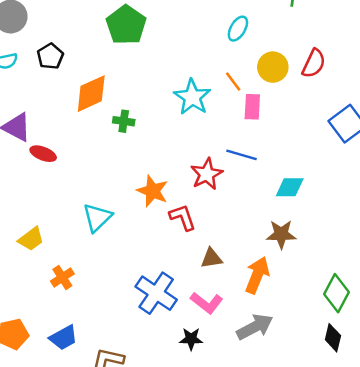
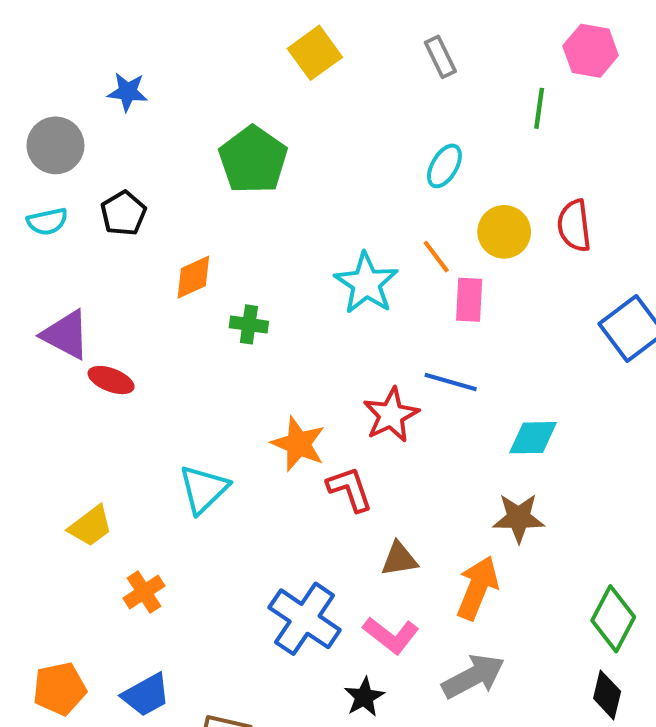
red semicircle: (314, 63) -> (574, 226), turned 148
orange diamond: (91, 94) -> (193, 277), size x0.7
black star: (191, 339) -> (364, 697), turned -30

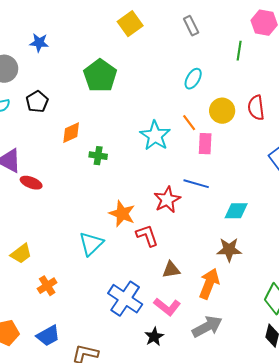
cyan triangle: (204, 489) -> (91, 244), moved

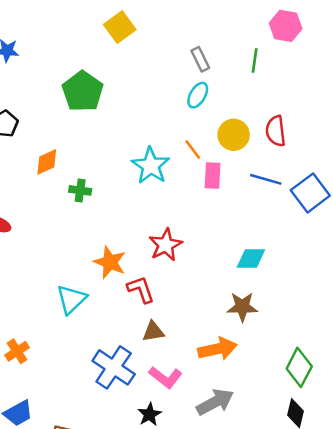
gray rectangle: (191, 26) -> (200, 59), moved
blue line: (196, 184) -> (266, 179), moved
brown triangle: (171, 270) -> (153, 332), moved
orange arrow: (209, 284) -> (218, 349), turned 56

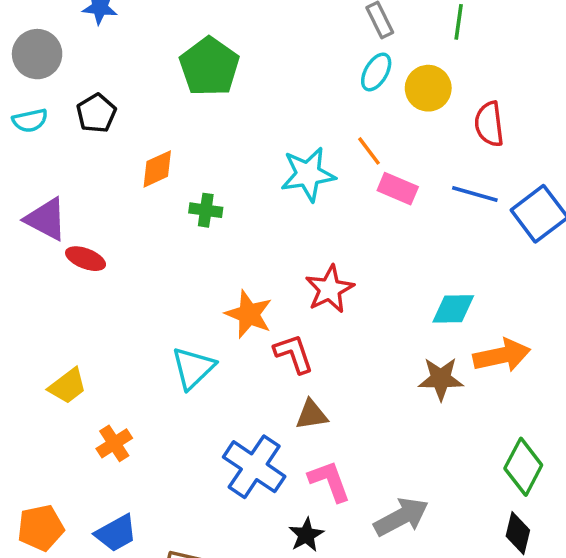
yellow circle: (234, 135) -> (428, 88), moved
cyan star: (151, 166) -> (308, 174), turned 30
pink rectangle: (213, 176) -> (398, 189), turned -70
orange arrow: (218, 349) -> (502, 355), moved
pink L-shape: (166, 377) -> (330, 481), turned -148

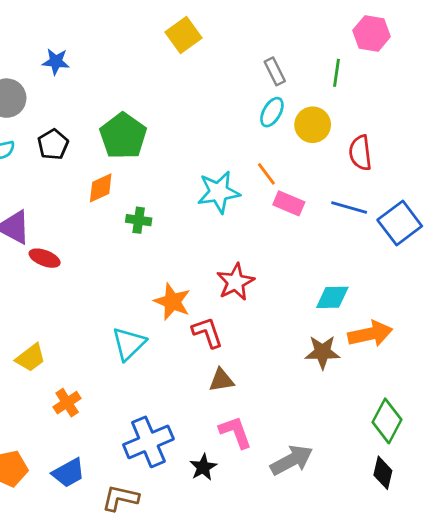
green pentagon: (209, 67) -> (123, 136), moved
blue cross: (254, 467) -> (148, 442), moved, turned 33
black star: (306, 535) -> (203, 467), moved

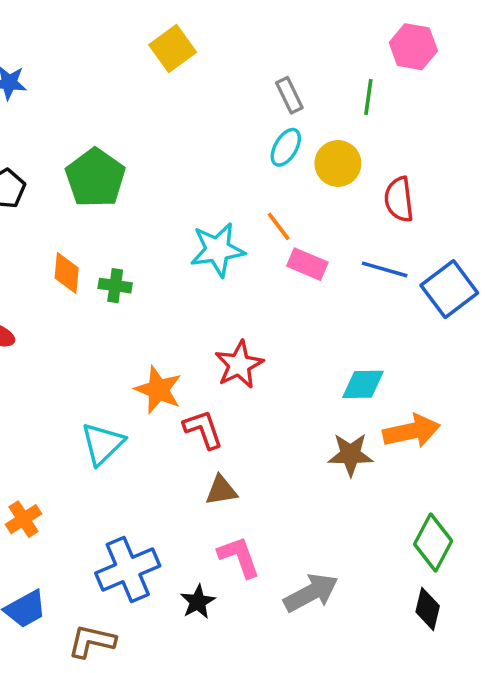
orange diamond: (101, 188) -> (67, 273), moved, turned -60

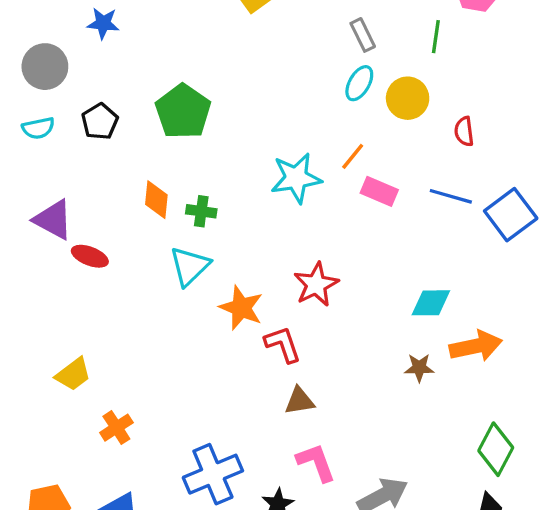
red semicircle: (399, 199) -> (464, 131), size x0.7
orange line: (279, 226) -> (353, 156), turned 76
cyan triangle: (103, 444) -> (190, 266), moved
brown star: (350, 454) -> (419, 368), size x0.7

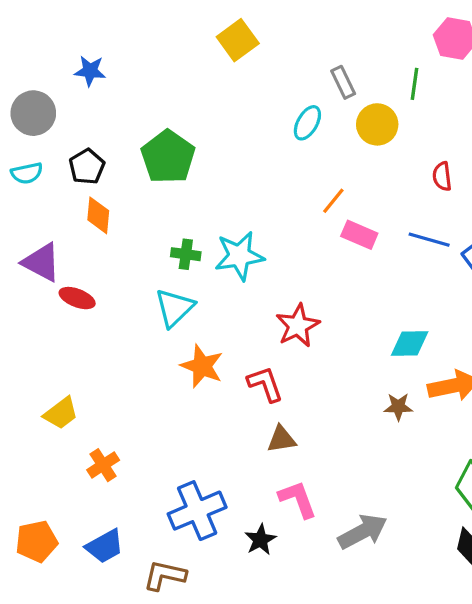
cyan ellipse: (359, 83) -> (307, 123), moved
yellow circle: (408, 98) -> (377, 124), moved
cyan star: (296, 178) -> (239, 256), moved
orange diamond: (156, 200) -> (98, 215), moved
orange star: (241, 308) -> (202, 366), moved

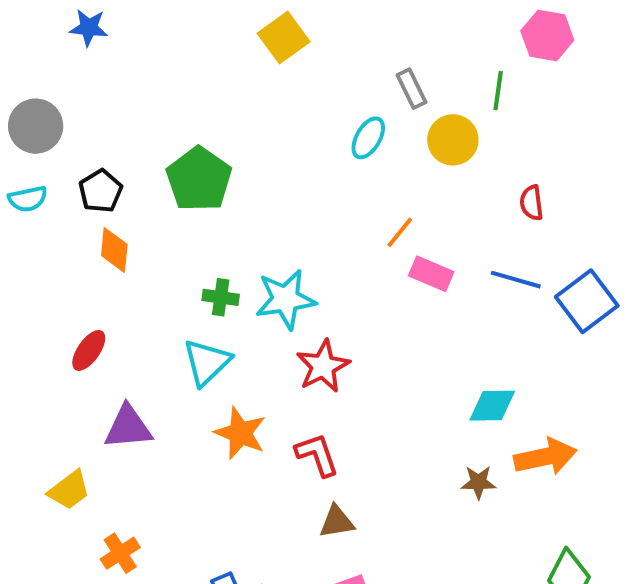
blue star: (90, 71) -> (89, 28), moved
purple triangle: (41, 262) -> (128, 427), moved, turned -33
red ellipse: (77, 298) -> (89, 350), turned -76
red star: (298, 326) -> (323, 366), moved

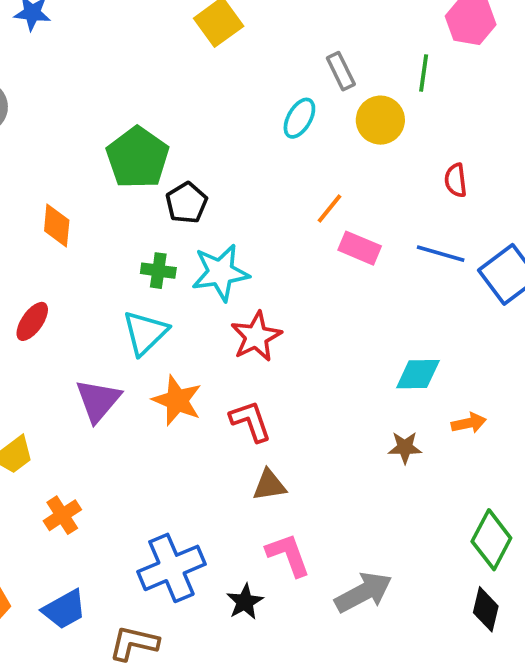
black pentagon: (101, 191) -> (187, 203), moved
purple triangle: (128, 427) -> (98, 400), moved, turned -45
orange arrow: (545, 457) -> (469, 423), size x0.6

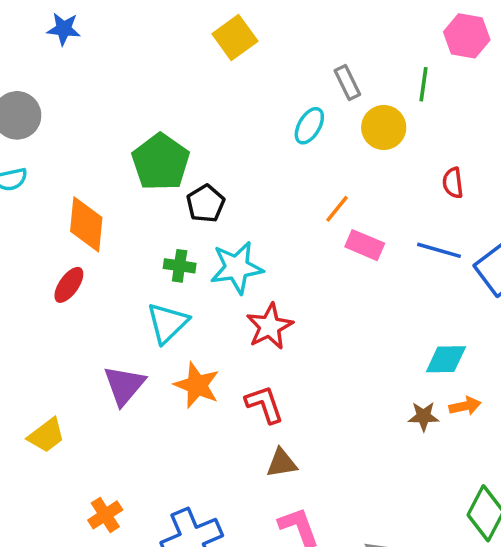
orange diamond: (57, 225) -> (86, 224), size x1.4
red ellipse: (32, 321) -> (69, 285), moved
cyan diamond: (418, 374) -> (446, 359), moved
brown star: (405, 447) -> (423, 416), moved
orange cross: (62, 515) -> (105, 515), moved

